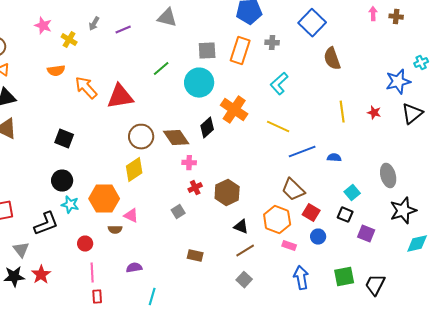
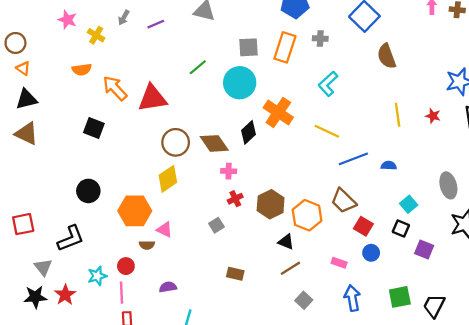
black square: (64, 139) -> (94, 128), moved
cyan star: (70, 205) -> (97, 276), moved, turned -30
orange hexagon: (277, 220) -> (307, 215), moved
red circle: (85, 244) -> (126, 266), moved
gray square: (244, 280) -> (304, 300), moved

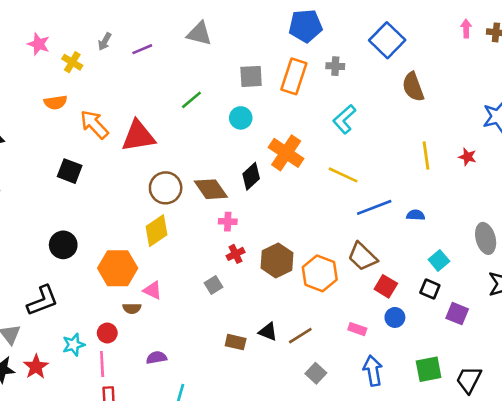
cyan circle: (240, 83) -> (241, 118), size x0.6
black triangle: (286, 242) -> (268, 332), moved

